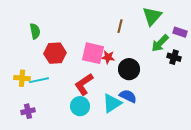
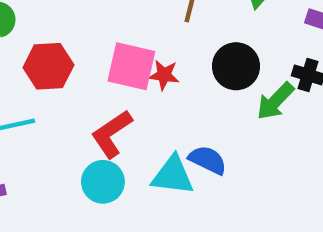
green arrow: (160, 43) -> (275, 101), moved
black circle: (129, 69) -> (236, 66), moved
cyan triangle: (112, 103) -> (173, 175), turned 40

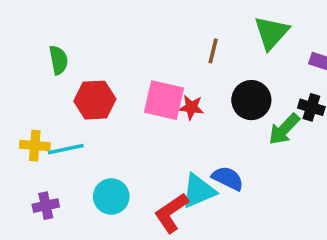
red L-shape: (112, 134) -> (171, 213), moved
cyan triangle: (173, 175) -> (199, 191), turned -30
cyan circle: (103, 182) -> (111, 196), moved

